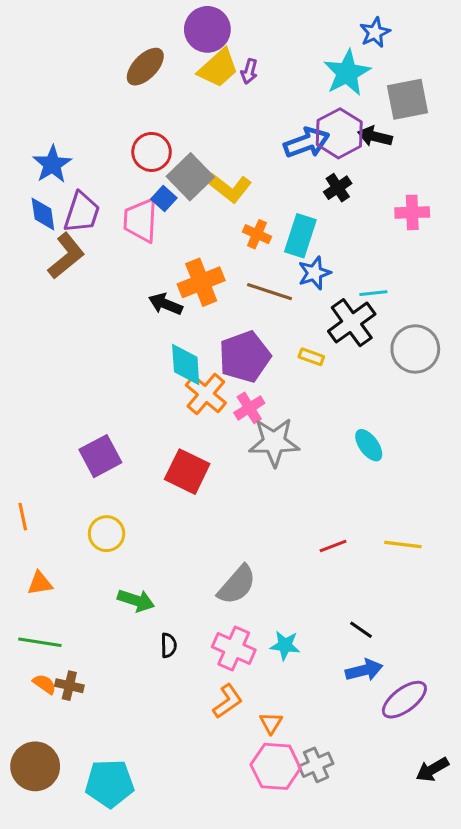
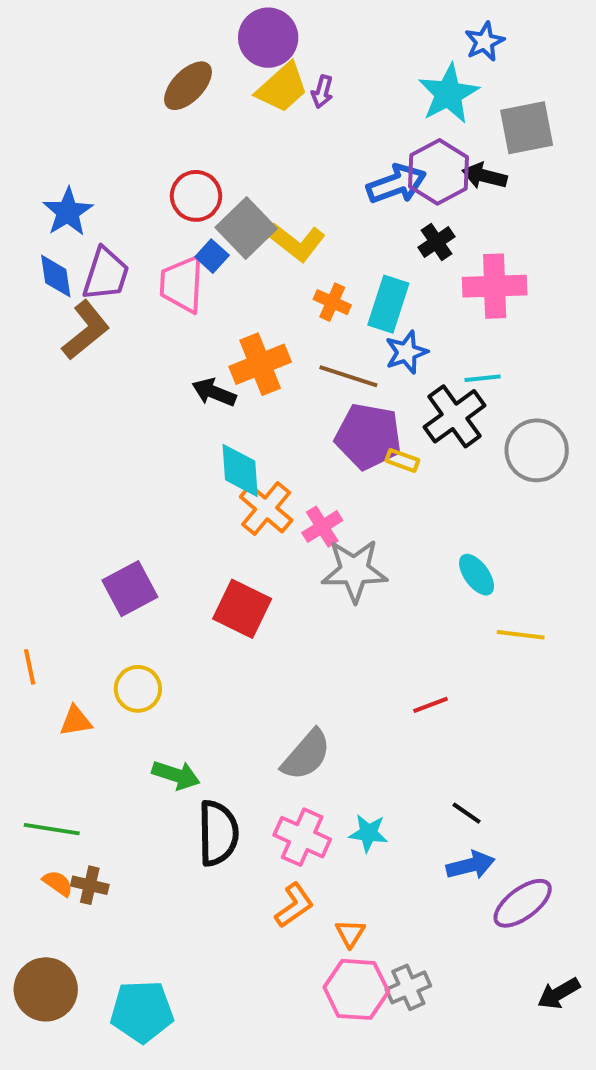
pink cross: (412, 212) -> (495, 286), moved, size x1.4
purple pentagon: (245, 357) -> (368, 436), moved, turned 30
yellow line: (403, 544) -> (521, 635), moved
orange triangle: (40, 583) -> (76, 721), moved
black semicircle: (169, 645) -> (218, 833), size x2.0

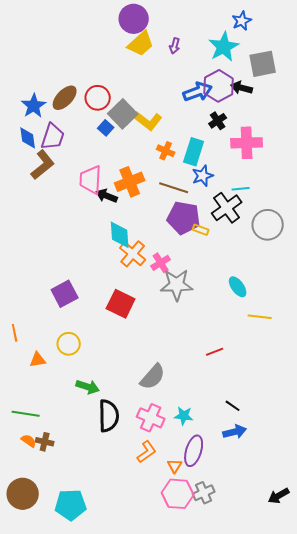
brown ellipse: (188, 86) -> (65, 98), moved
purple arrow: (322, 92) -> (175, 46), moved
pink trapezoid: (182, 284) -> (91, 180), moved
purple ellipse: (523, 903) -> (194, 451), moved, turned -36

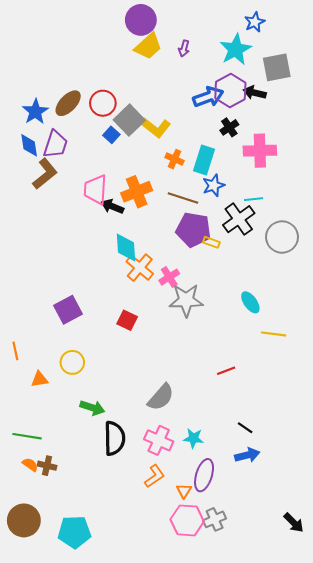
red square: (121, 304) -> (127, 320), size x0.7
black arrow: (279, 496) -> (294, 523), turned -105

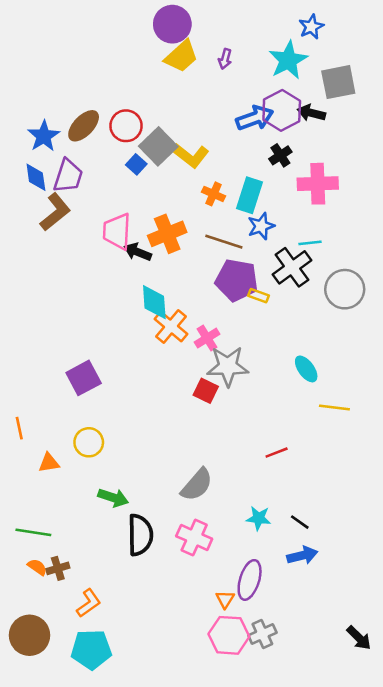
red square: (127, 320) -> (206, 391), moved
cyan star: (193, 438) -> (259, 518), moved
brown cross: (47, 466) -> (58, 568), turned -30
orange L-shape: (154, 476) -> (89, 603), moved

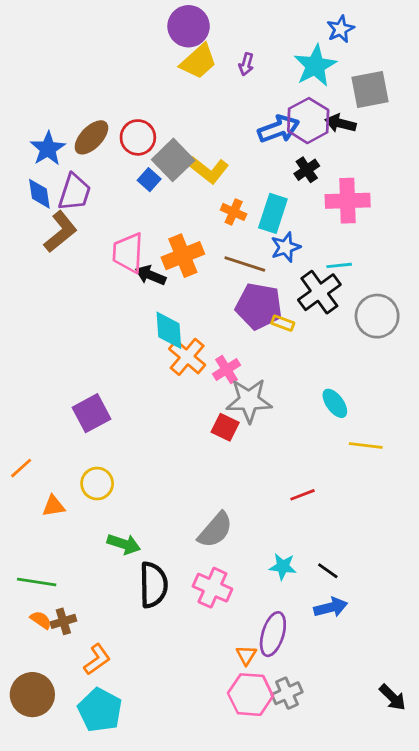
orange line: (19, 428) -> (21, 468), turned 60
cyan pentagon: (91, 649) -> (100, 710), turned 30

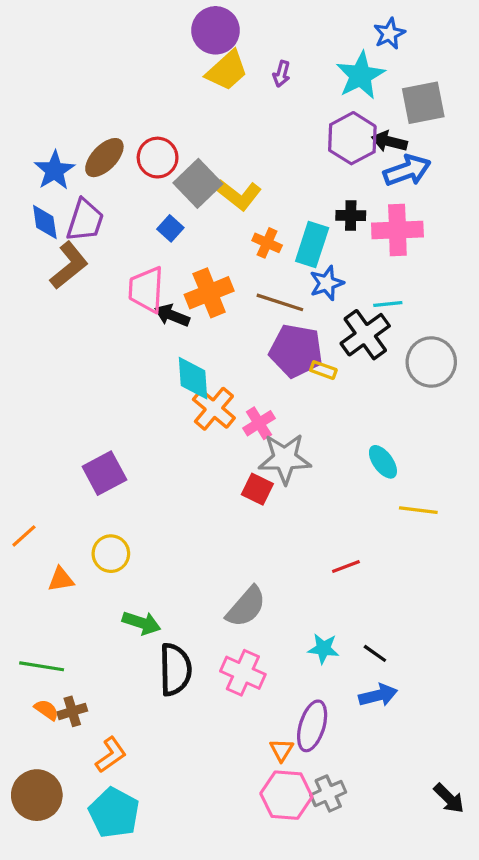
blue arrow: (279, 129) -> (407, 170), moved
black cross: (307, 170) -> (351, 216), moved, turned 35
blue square: (149, 180) -> (170, 228), moved

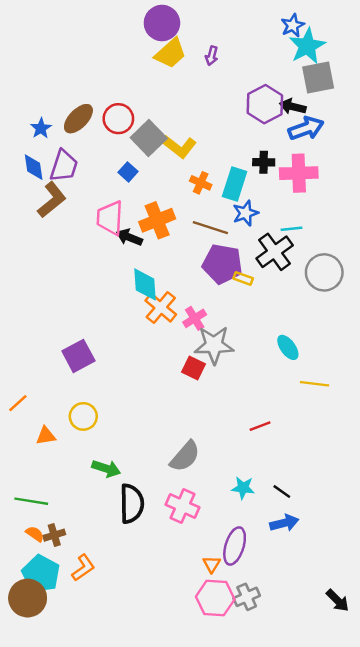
cyan star: (360, 75) -> (307, 46), moved
blue star: (55, 170) -> (41, 128), size x0.7
cyan pentagon: (114, 813) -> (41, 574), moved

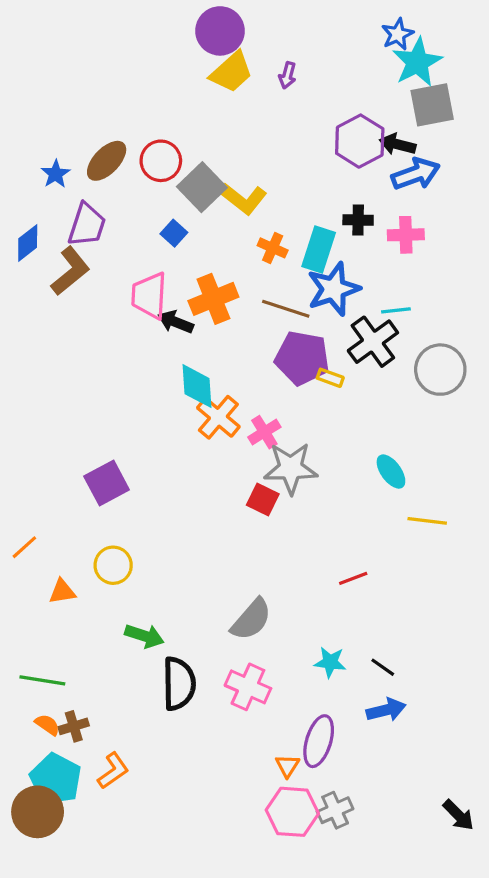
blue diamond: (34, 167) -> (28, 243), moved, turned 60
pink cross: (299, 173) -> (406, 235), size x0.7
blue star: (245, 213) -> (333, 289), size x1.5

